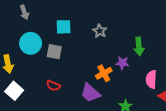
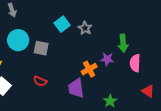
cyan square: (64, 27) -> (62, 24), moved, turned -35
pink semicircle: (151, 79) -> (135, 63), moved
purple trapezoid: (90, 93) -> (76, 88), turned 40

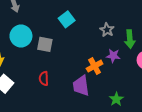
gray star: (85, 28) -> (107, 30), moved
red semicircle: (40, 81) -> (44, 78), turned 64

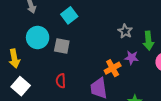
cyan square: (67, 19) -> (69, 15), moved

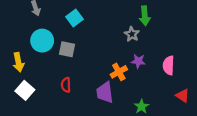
green arrow: (148, 41) -> (145, 16), moved

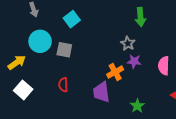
gray star: (132, 34) -> (128, 43), moved
yellow arrow: (18, 62) -> (17, 62), turned -114

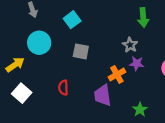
gray square: (64, 50) -> (81, 51), moved

